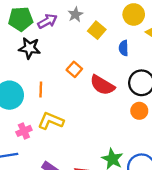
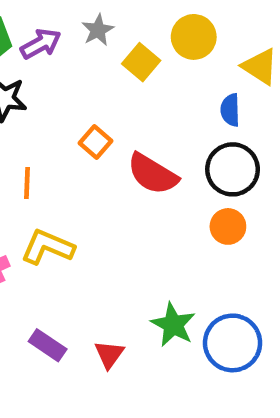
yellow circle: (134, 14) -> (194, 37), moved
blue semicircle: (124, 48) -> (230, 110), moved

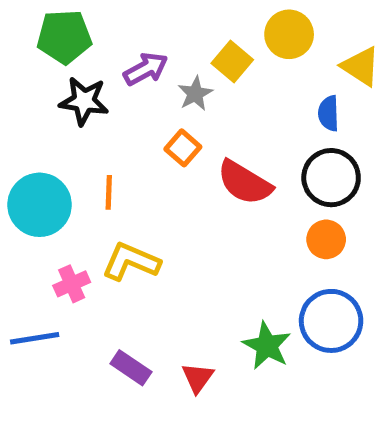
gray star: (98, 30) -> (195, 94), moved
purple arrow: (41, 44) -> (146, 69), moved
blue circle: (233, 343) -> (331, 321), moved

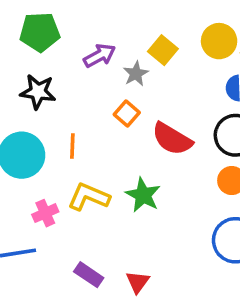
yellow circle: (289, 34) -> (219, 41), moved
black star: (84, 101) -> (38, 92), moved
green star: (267, 346) -> (143, 195), moved

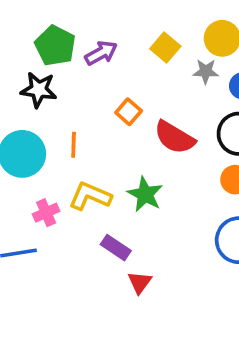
green pentagon: (40, 32) -> (55, 46), moved, turned 30
gray star: (136, 74) -> (206, 71), moved, turned 30
purple rectangle: (89, 275) -> (116, 248), moved

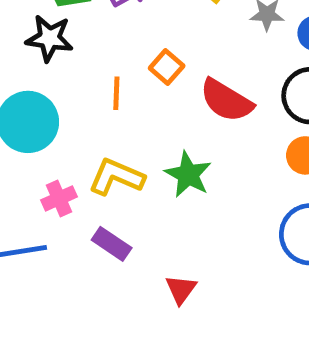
orange line: (74, 145) -> (116, 93), moved
purple rectangle: (116, 248) -> (112, 244), moved

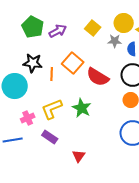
black star: (49, 38) -> (33, 63), moved
orange square: (167, 67) -> (73, 63), size x1.5
yellow L-shape: (116, 177) -> (52, 109), turned -45

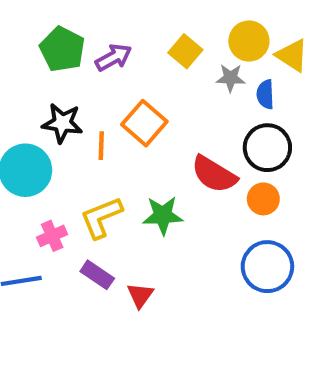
red semicircle: (98, 77) -> (214, 174), moved
green star: (82, 108) -> (163, 215), turned -30
red triangle: (79, 156) -> (140, 295), moved

